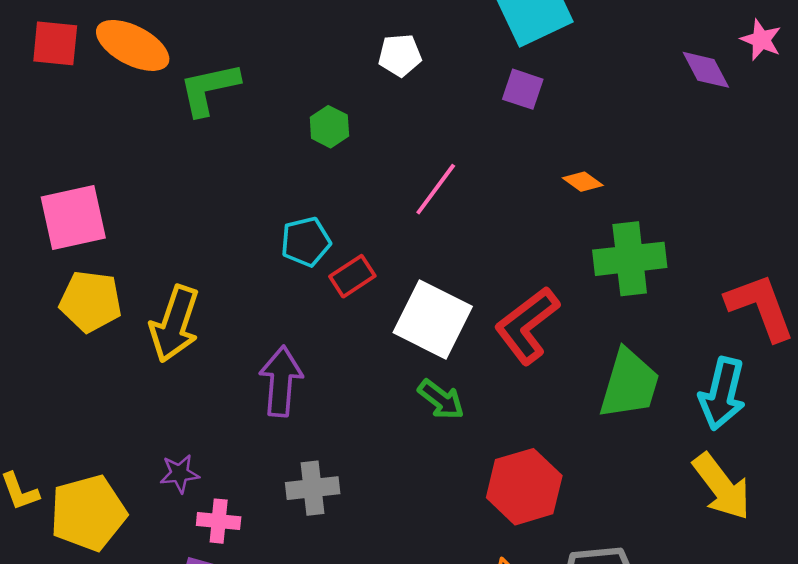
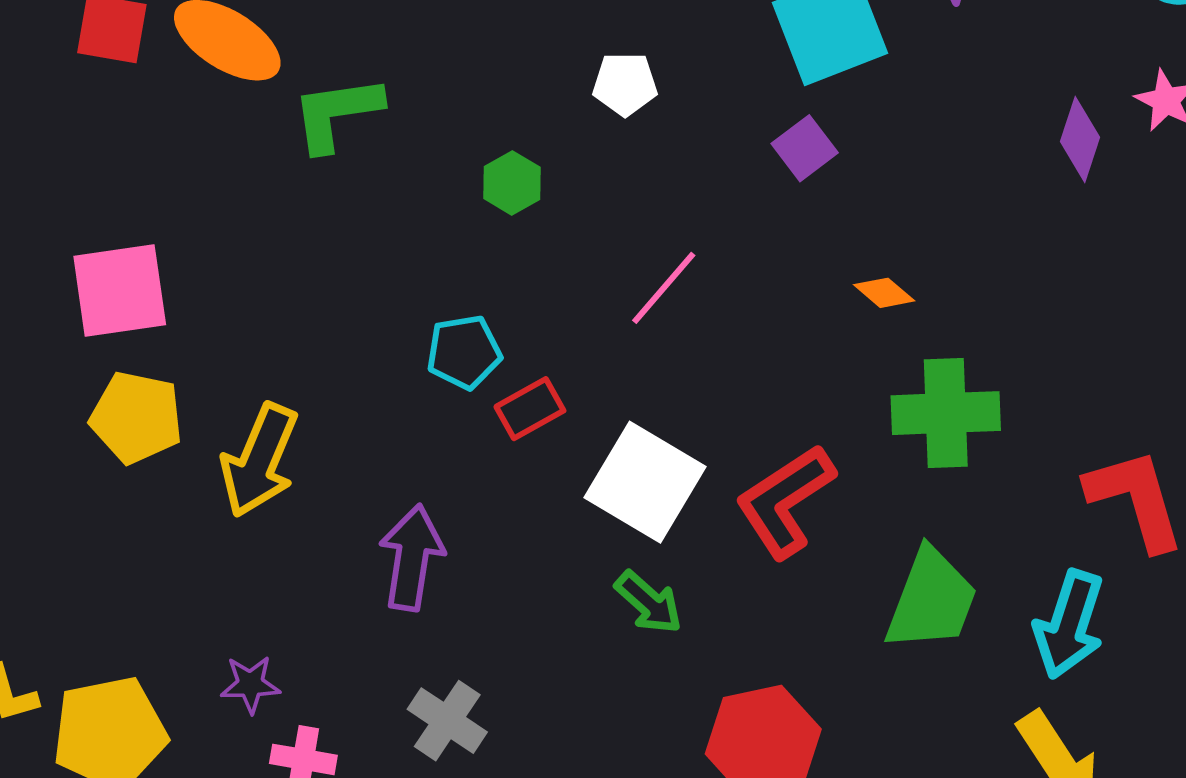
purple diamond: (706, 70) -> (1080, 139), turned 42
purple square: (523, 89) -> (805, 148), turned 30
gray cross: (313, 488) -> (447, 721), turned 36

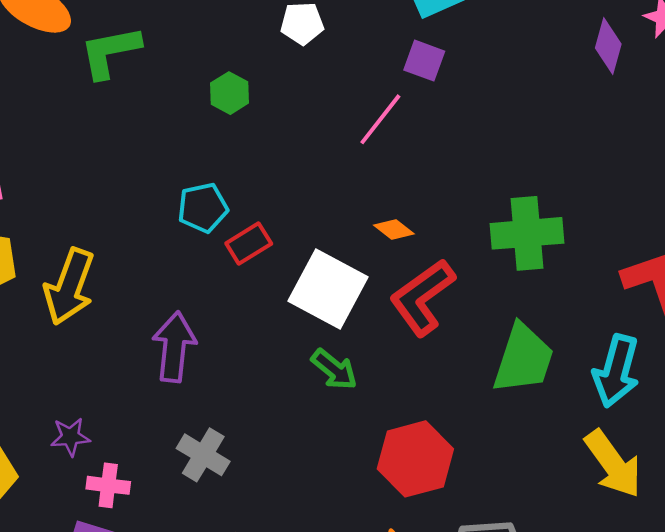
purple square: (805, 148) -> (424, 61), turned -30
pink line: (664, 288) -> (380, 119), moved
orange diamond: (884, 293) -> (394, 230), moved

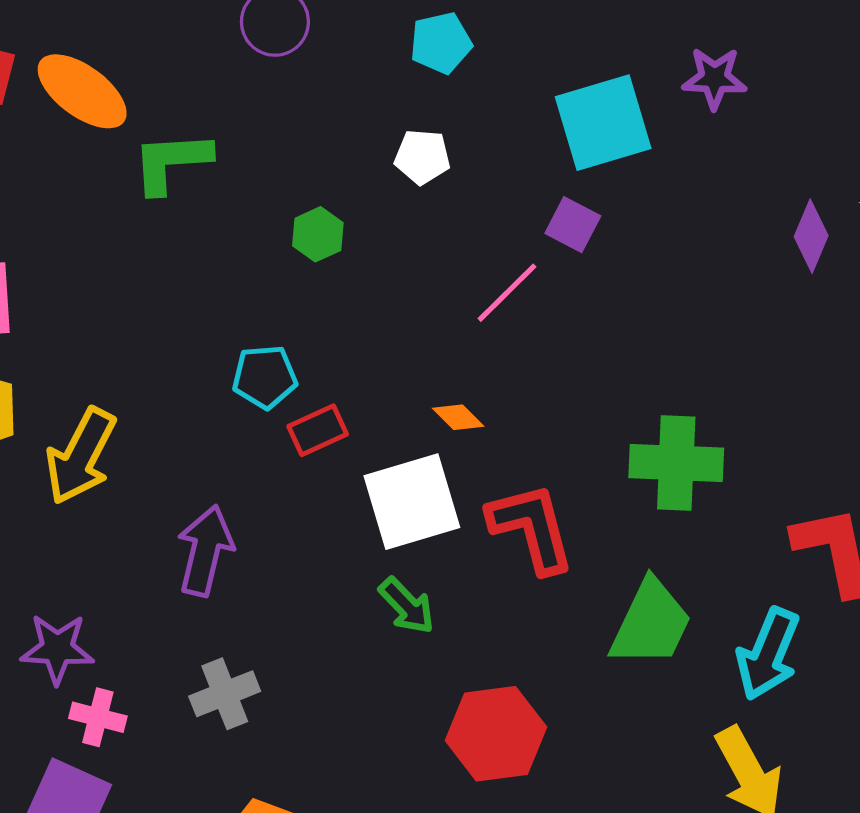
orange diamond: (394, 230) -> (458, 417), moved
white square: (328, 289) -> (412, 502), turned 38
red L-shape: (422, 297) -> (531, 528), turned 104
purple star: (70, 437) -> (57, 649), size x1.4
gray cross: (203, 455) -> (225, 694), turned 30

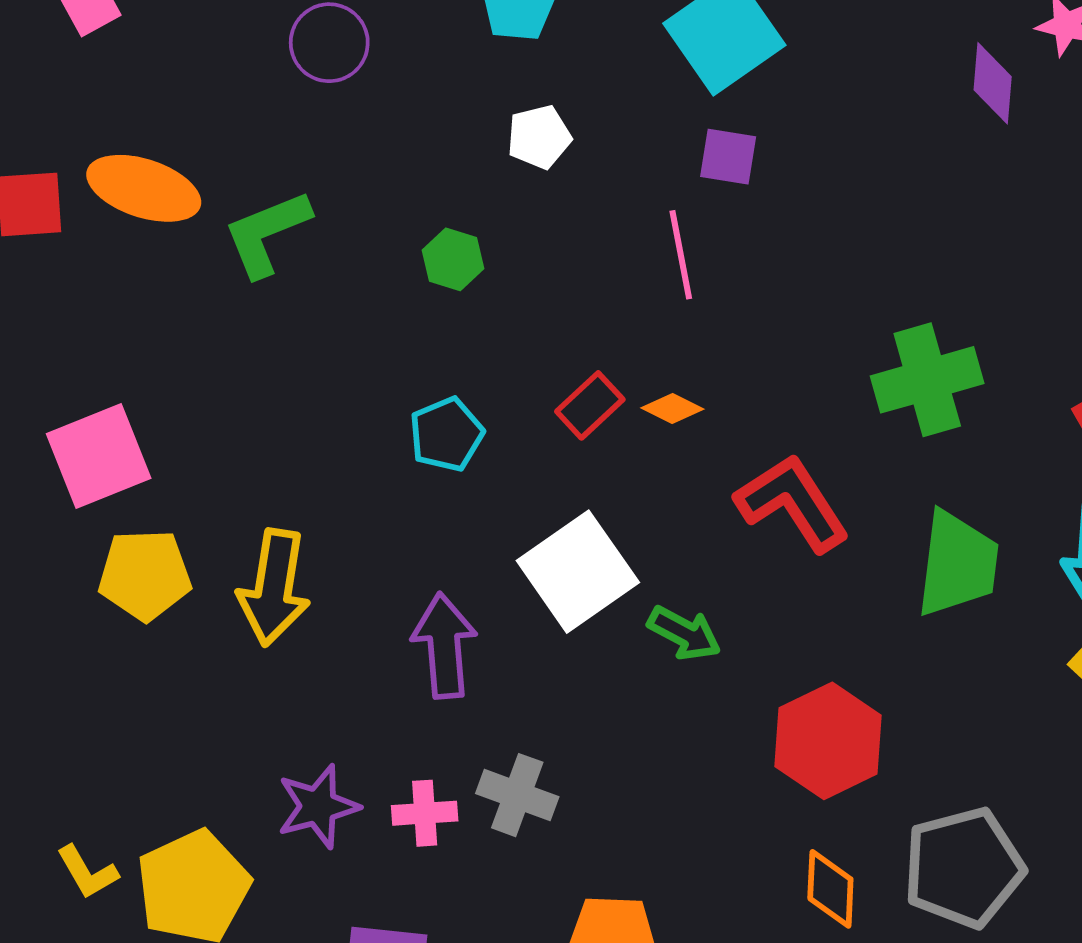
pink line: (507, 293) -> (681, 255), turned -38
red rectangle: (318, 430) -> (590, 405), moved
white square: (412, 502) -> (578, 572), moved
gray cross: (225, 694) -> (517, 795), turned -30
pink cross: (98, 717) -> (425, 813), moved

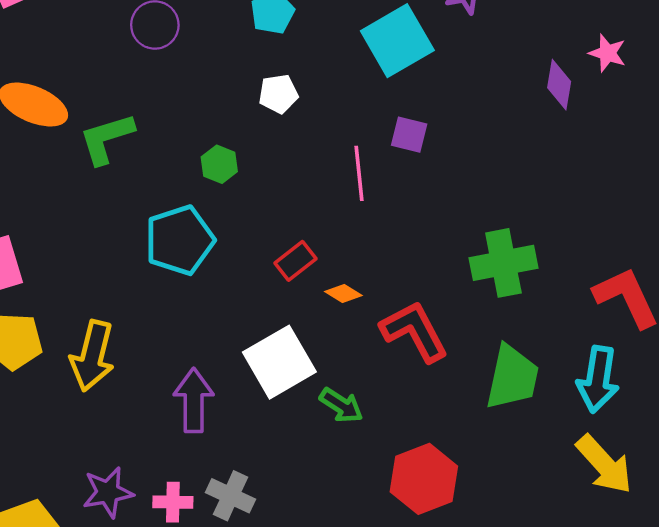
purple square: (728, 157) -> (409, 135), moved
orange diamond: (672, 409) -> (343, 294), moved
cyan pentagon: (446, 434) -> (180, 240), moved, size x1.5

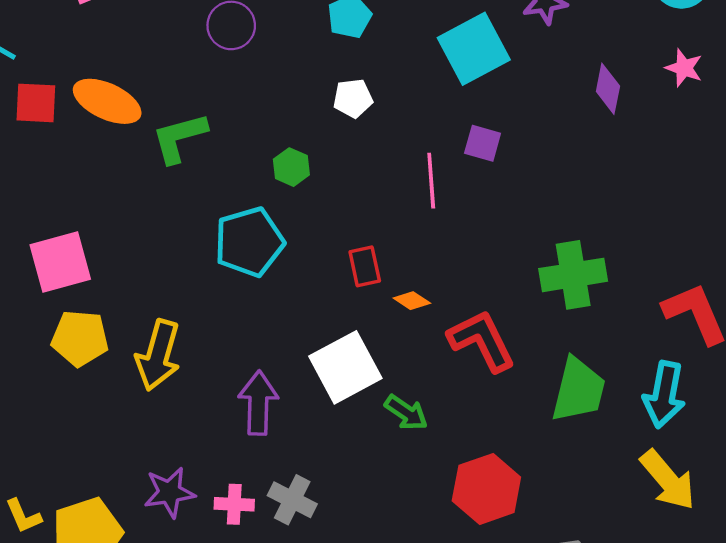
purple diamond: (559, 85) -> (608, 89), moved
red rectangle: (295, 261) -> (365, 266), turned -66

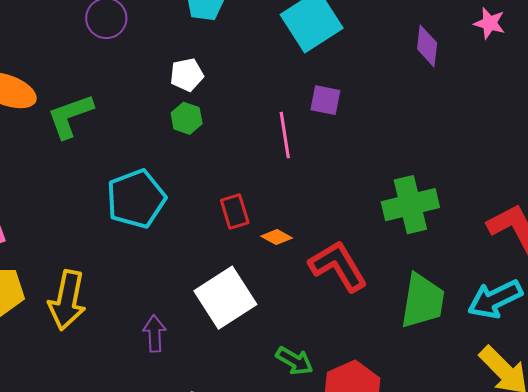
white pentagon: (353, 98) -> (187, 75), moved
green hexagon: (291, 167) -> (187, 118), moved
cyan arrow: (664, 395) -> (495, 299), turned 58
purple arrow: (258, 403) -> (155, 334), size x0.7
green arrow: (406, 413) -> (295, 361), moved

